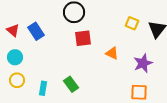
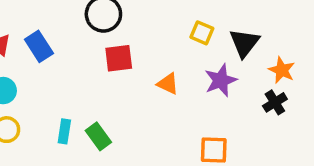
purple star: (143, 63) -> (221, 80), moved
cyan rectangle: (43, 88) -> (64, 131), moved

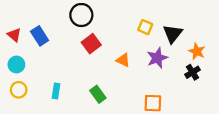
red square: (119, 58) -> (91, 44), turned -30
green rectangle: (98, 136) -> (98, 94), moved

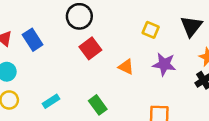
black triangle: (173, 34) -> (191, 26), moved
purple star: (157, 58) -> (164, 64), turned 30
cyan rectangle: (56, 91) -> (51, 101), turned 48

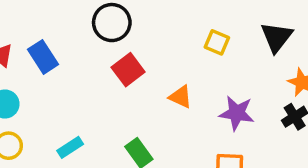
purple star: (164, 64) -> (237, 113), moved

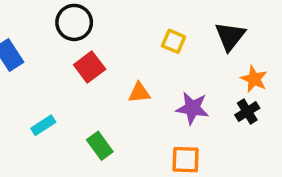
orange triangle: (181, 97) -> (139, 93), turned -30
cyan rectangle: (70, 147) -> (43, 125), moved

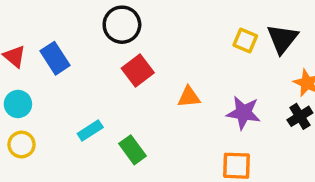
yellow square: (174, 41) -> (245, 41), moved
green rectangle: (100, 146) -> (133, 150), moved

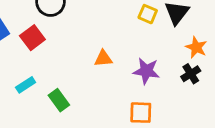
red square: (138, 71) -> (32, 38), moved

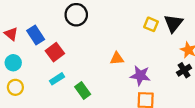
red square: (32, 38) -> (55, 52), moved
purple star: (146, 71) -> (140, 76), moved

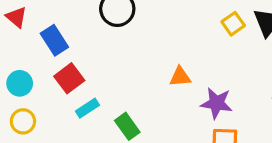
yellow square: (151, 24) -> (233, 24), turned 32
red triangle: (11, 34) -> (16, 17), moved
red square: (55, 52) -> (69, 78), moved

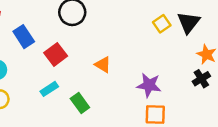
orange triangle: (180, 77) -> (103, 65), moved, turned 36
red square: (69, 78) -> (56, 54), moved

